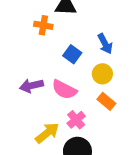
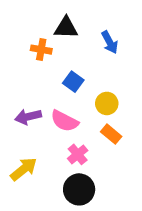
blue arrow: (105, 44) -> (110, 42), moved
yellow arrow: (47, 133) -> (24, 169), moved

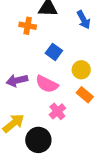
black circle: (79, 189) -> (38, 140), moved

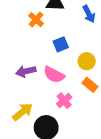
orange cross: (28, 26) -> (36, 20), turned 32
blue square: (54, 52) -> (61, 44), turned 32

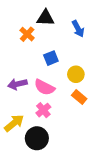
pink cross: (64, 101) -> (43, 110), moved

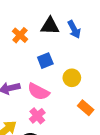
black triangle: (46, 18) -> (50, 26), moved
orange rectangle: (79, 97) -> (86, 108), moved

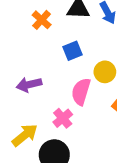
pink semicircle: (38, 92) -> (81, 92), moved, turned 80

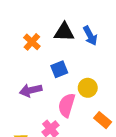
purple arrow: (29, 85) -> (31, 90), moved

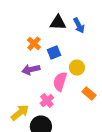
orange cross: (32, 42) -> (34, 44), moved

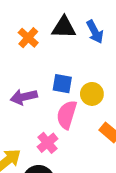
orange cross: (34, 44) -> (28, 38), moved
blue square: (54, 53) -> (62, 84), moved, turned 32

